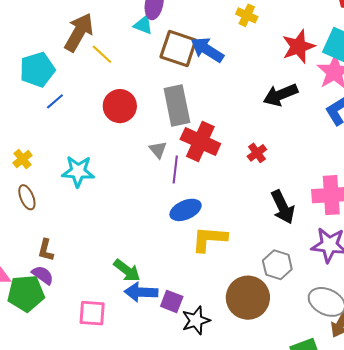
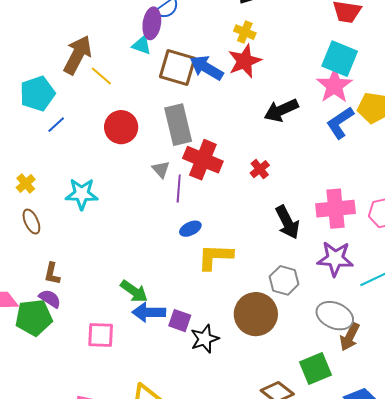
red star: (298, 47) -> (245, 61), moved
blue ellipse: (186, 210) -> (190, 229), size x0.7

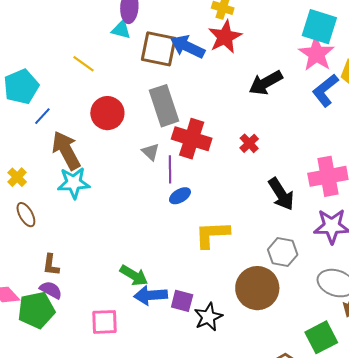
brown arrow: (78, 55) -> (66, 150), moved, turned -51
blue ellipse: (190, 229) -> (180, 196), moved

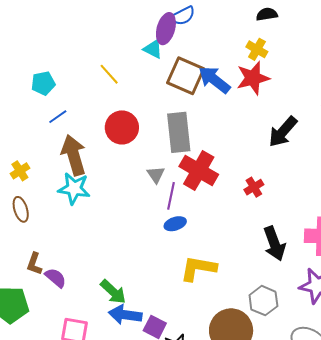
black arrow: (266, 83) -> (283, 132), turned -32
cyan pentagon: (21, 87) -> (43, 83), size x0.7
purple semicircle: (51, 290) -> (56, 278), moved

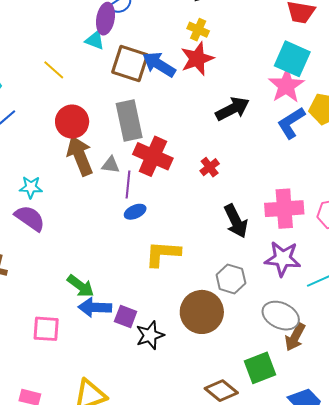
black arrow: (283, 132) -> (233, 109), turned -152
brown arrow: (74, 155) -> (80, 156), moved
gray triangle: (156, 175) -> (111, 165), turned -42
cyan star: (74, 188) -> (31, 187), size x0.7
purple semicircle: (56, 278) -> (30, 218), moved, size x1.4

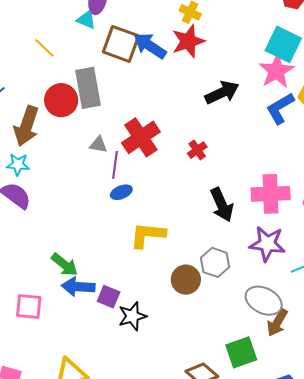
gray rectangle: (129, 120) -> (88, 88), moved
brown arrow: (80, 156) -> (26, 126), moved, turned -141
red cross: (153, 156) -> (141, 137), turned 30
brown circle: (202, 312) -> (186, 280), moved, size x0.7

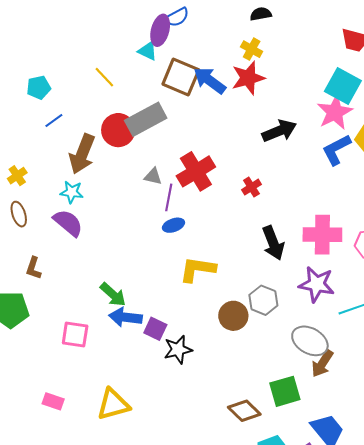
gray rectangle: (88, 88) -> (146, 119), turned 69

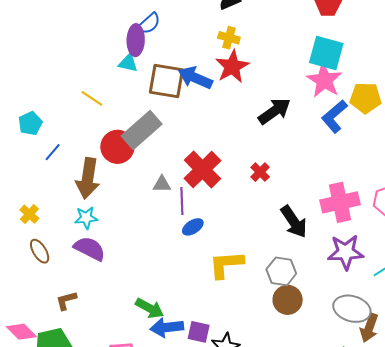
brown L-shape: (34, 268) -> (66, 300), turned 70
gray hexagon: (263, 300) -> (281, 271), moved
brown circle: (233, 316) -> (288, 300), moved

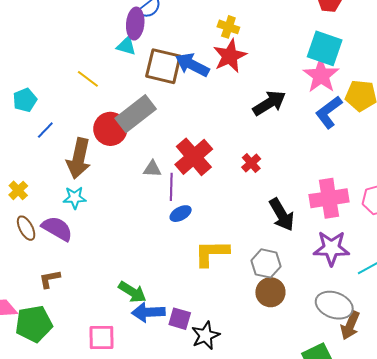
purple semicircle: (90, 249) -> (57, 229), moved

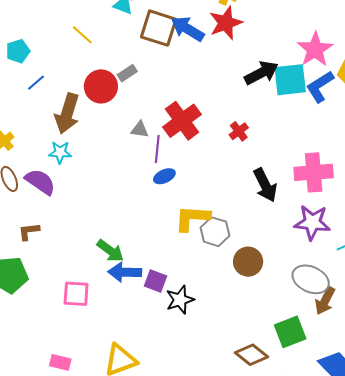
cyan square: (325, 48) -> (290, 80), moved, turned -30
gray rectangle: (136, 114) -> (127, 73), size x0.5
gray hexagon: (266, 263) -> (215, 232), moved

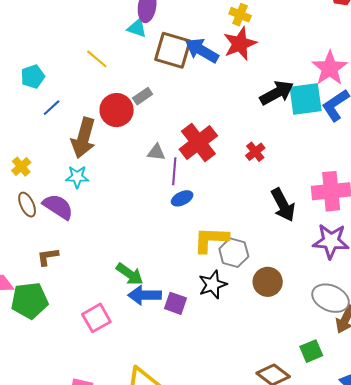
pink square: (76, 294) -> (96, 318), turned -32
black star: (180, 300) -> (213, 285), moved
green square: (290, 332) -> (311, 351), size x0.7

